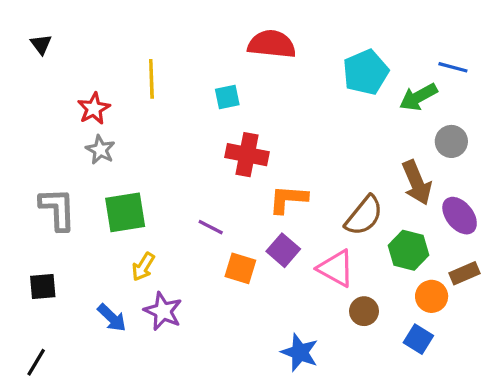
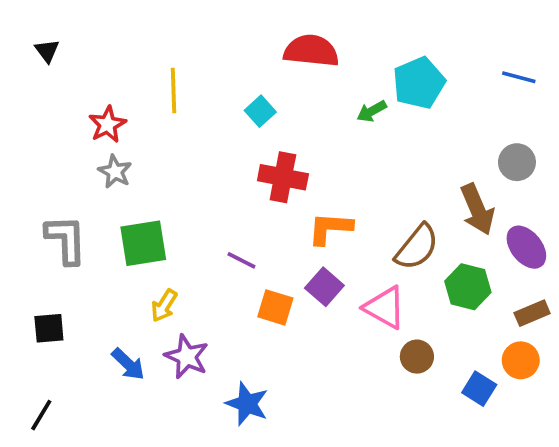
cyan square: (227, 97) -> (260, 111), turned -30
green arrow: (418, 97) -> (372, 111), moved, size x0.7
orange circle: (432, 296) -> (521, 360), moved
blue star: (300, 352) -> (247, 404), moved

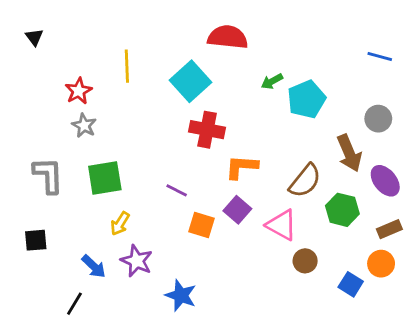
cyan pentagon: (419, 83) -> (306, 99), moved
cyan square: (260, 111) -> (190, 81), size x1.8
black line: (41, 415) -> (74, 304), moved

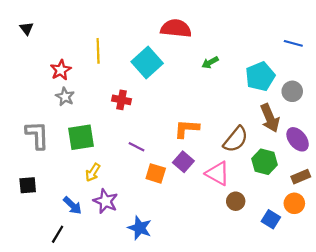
cyan pentagon: (306, 99) -> (260, 76), moved
red cross: (207, 130) -> (122, 100), moved, size x0.7

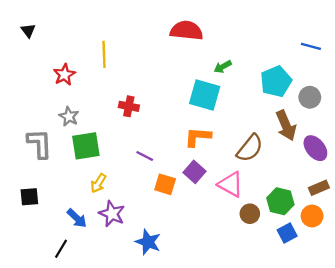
cyan square: (147, 63) -> (205, 95), moved, turned -32
gray star: (65, 97) -> (69, 116), moved
green hexagon: (264, 162) -> (280, 201), moved
blue square: (271, 219) -> (287, 233), turned 30

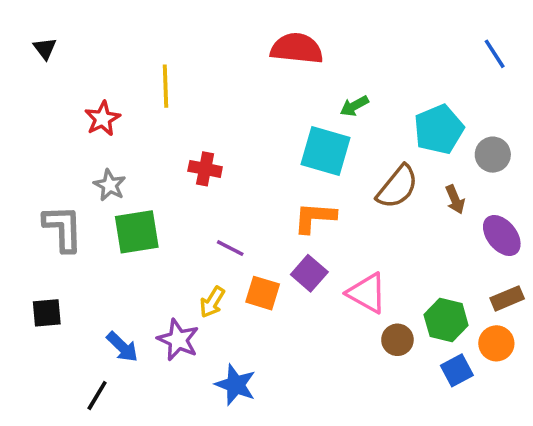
blue line: (311, 46) -> (495, 54), moved, turned 42
brown arrow: (286, 126) -> (455, 200), size x0.6
brown semicircle: (250, 148) -> (397, 187), moved
yellow arrow: (98, 183) -> (212, 302), moved

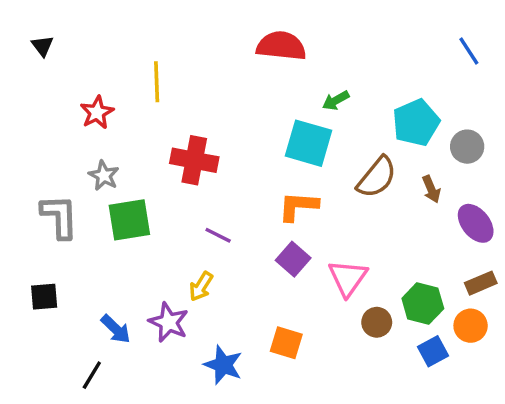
red cross: (205, 169) -> (194, 160), size x1.5
orange square: (263, 293) -> (286, 343), moved
pink triangle: (367, 293) -> (348, 278), turned 36

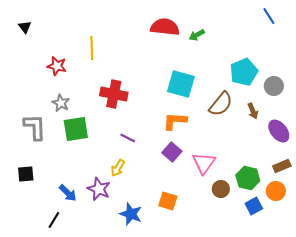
blue line: (469, 51) -> (269, 16), moved
green arrow: (336, 101) -> (197, 35), moved
red star: (97, 112) -> (57, 66), turned -30

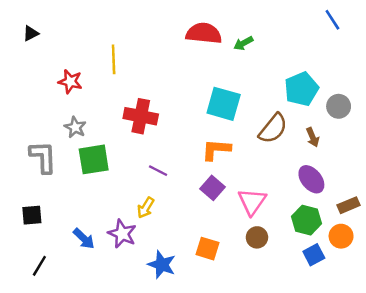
black triangle: (25, 27) -> (31, 33), turned 40
purple ellipse: (279, 131) -> (311, 179), moved
brown circle: (221, 189) -> (257, 237), moved
black line: (54, 220) -> (39, 266), moved

